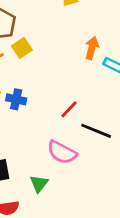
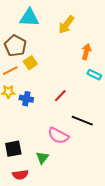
orange arrow: (92, 48) -> (86, 52), moved
red line: (69, 109) -> (60, 96), moved

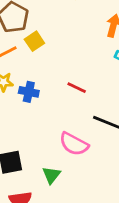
red line: (60, 96) -> (77, 88), turned 72

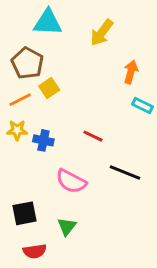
pink semicircle: (74, 144) -> (71, 181), moved

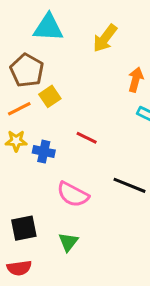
red line: (93, 136) -> (87, 138), moved
red semicircle: (35, 251) -> (19, 268), moved

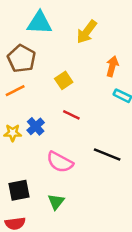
yellow square: (50, 96) -> (64, 80), moved
yellow star: (16, 141) -> (13, 133), moved
blue cross: (44, 152) -> (36, 126), turned 36

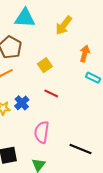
black line: (107, 154) -> (80, 149), moved
pink semicircle: (60, 162) -> (42, 132), turned 70

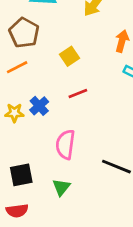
red line: (51, 93) -> (78, 93), turned -48

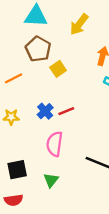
brown pentagon: (24, 33) -> (38, 49), moved
red line: (78, 93) -> (66, 111), moved
blue cross: (39, 106) -> (45, 111), moved

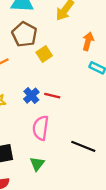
red line: (66, 111) -> (52, 96), turned 35

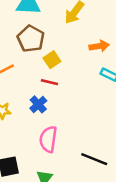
orange arrow: (88, 41) -> (99, 46), turned 66
red line: (52, 96) -> (49, 82), moved

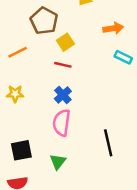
blue cross: (38, 104) -> (63, 95), moved
black line: (94, 159) -> (108, 143), turned 55

